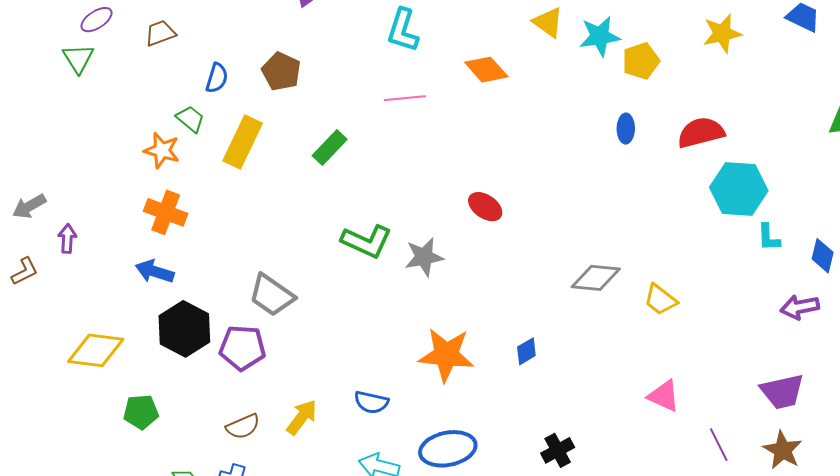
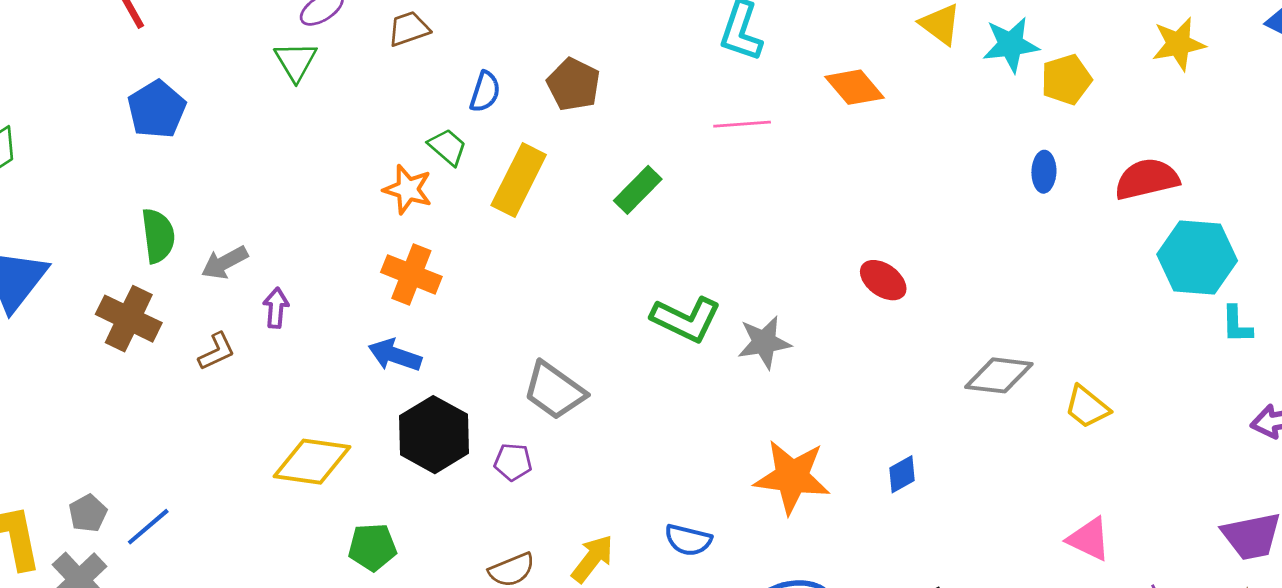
red ellipse: (485, 207) -> (883, 280), moved
purple pentagon: (242, 348) -> (513, 462), size x0.6

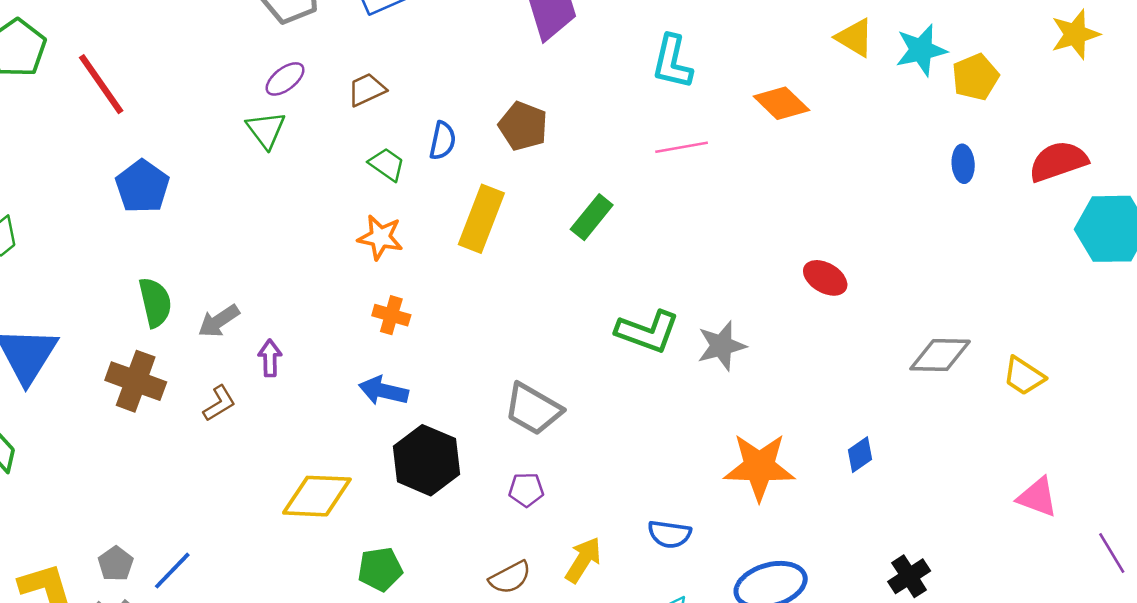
green trapezoid: (447, 147) -> (387, 164), moved
orange cross: (411, 274) -> (391, 315), size x0.7
purple pentagon: (513, 462) -> (526, 490), moved

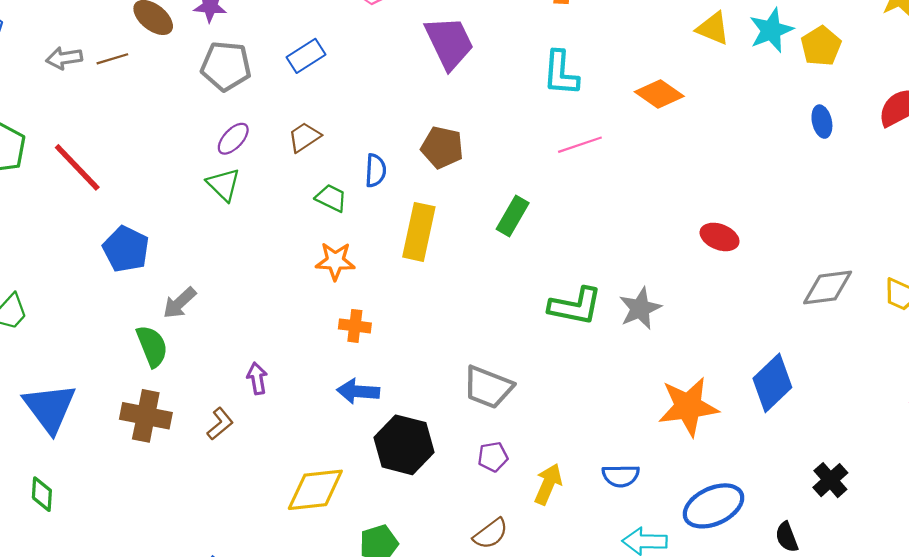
gray arrow: (219, 321) -> (179, 303), moved
blue diamond: (860, 455) -> (772, 383), size x1.8
yellow arrow: (583, 560) -> (548, 484), moved

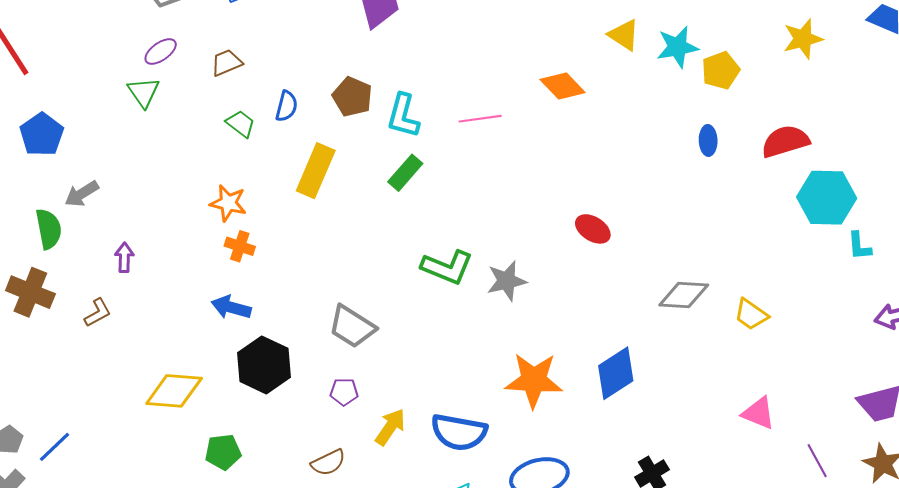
cyan L-shape: (561, 73) -> (403, 116), moved
orange star: (335, 261) -> (228, 203), moved
purple arrow: (257, 378) -> (124, 257), moved
blue semicircle: (621, 476) -> (459, 432), size x1.6

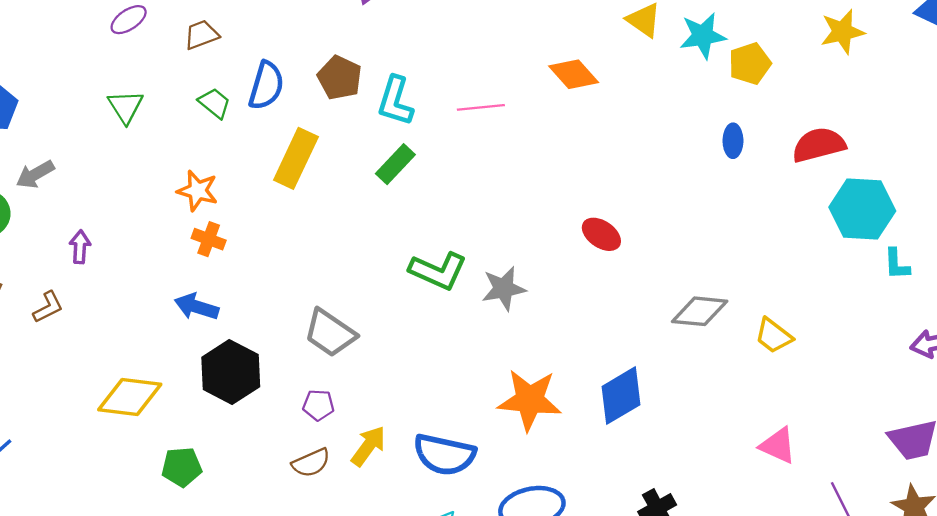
green triangle: (143, 92) -> (125, 107), moved
blue semicircle: (287, 106) -> (266, 86), size x1.4
brown semicircle: (328, 463) -> (311, 463), moved

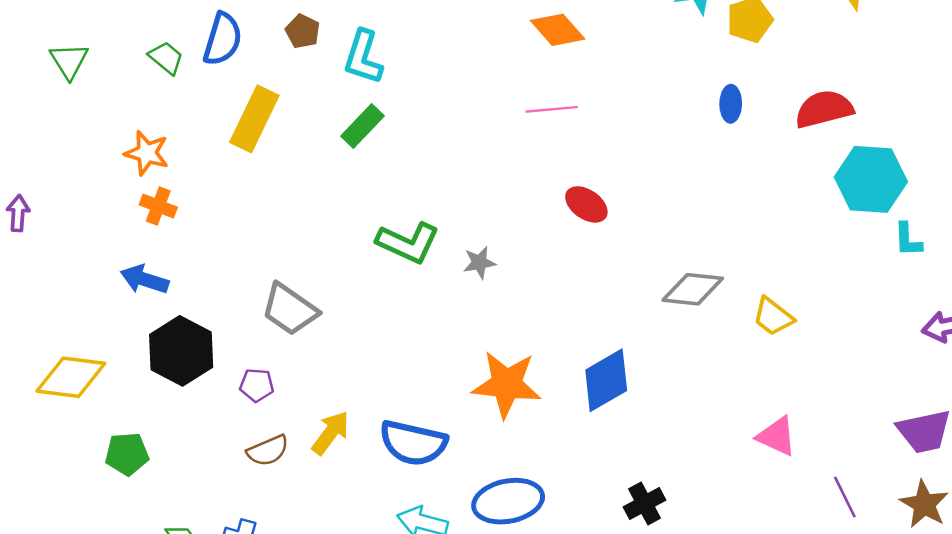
brown pentagon: (340, 78) -> (303, 31), size x0.7
pink line: (481, 107) -> (552, 109), moved
gray star: (504, 288) -> (479, 263), size x0.7
purple pentagon: (318, 405) -> (257, 385), moved

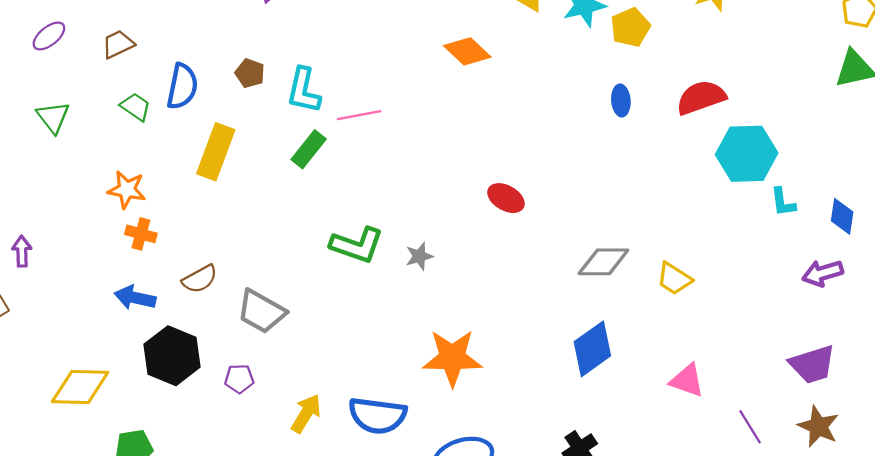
pink line: (552, 109) -> (359, 115), moved
blue diamond: (606, 380) -> (592, 349), moved
brown semicircle: (268, 451) -> (200, 279), moved

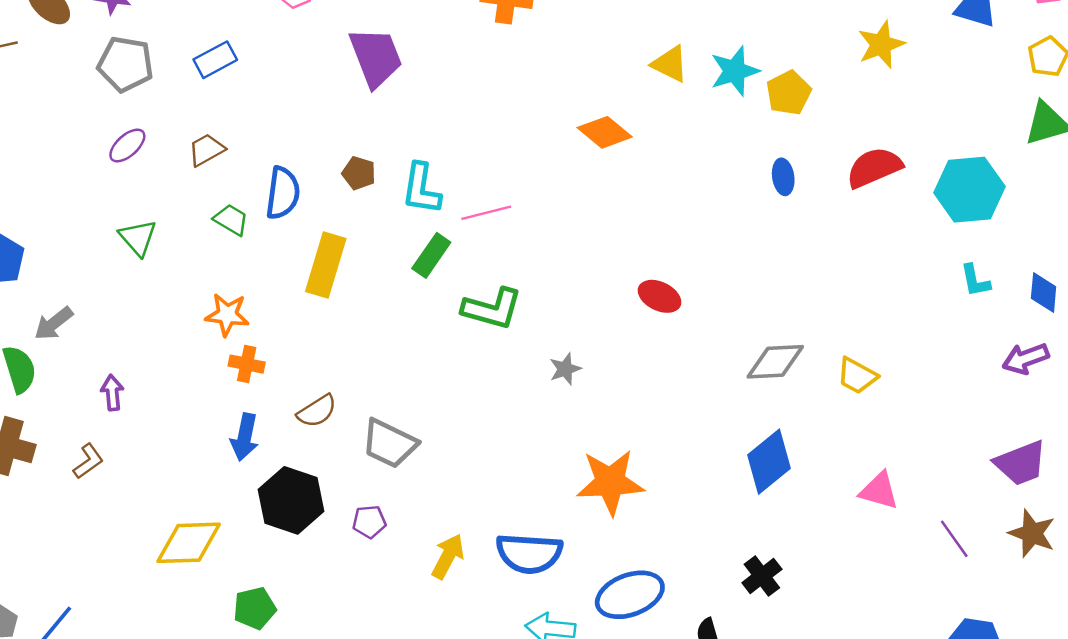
cyan hexagon: (747, 154) -> (969, 190), moved
green L-shape: (357, 245) -> (492, 309), moved
blue arrow: (135, 298) -> (245, 437), turned -87

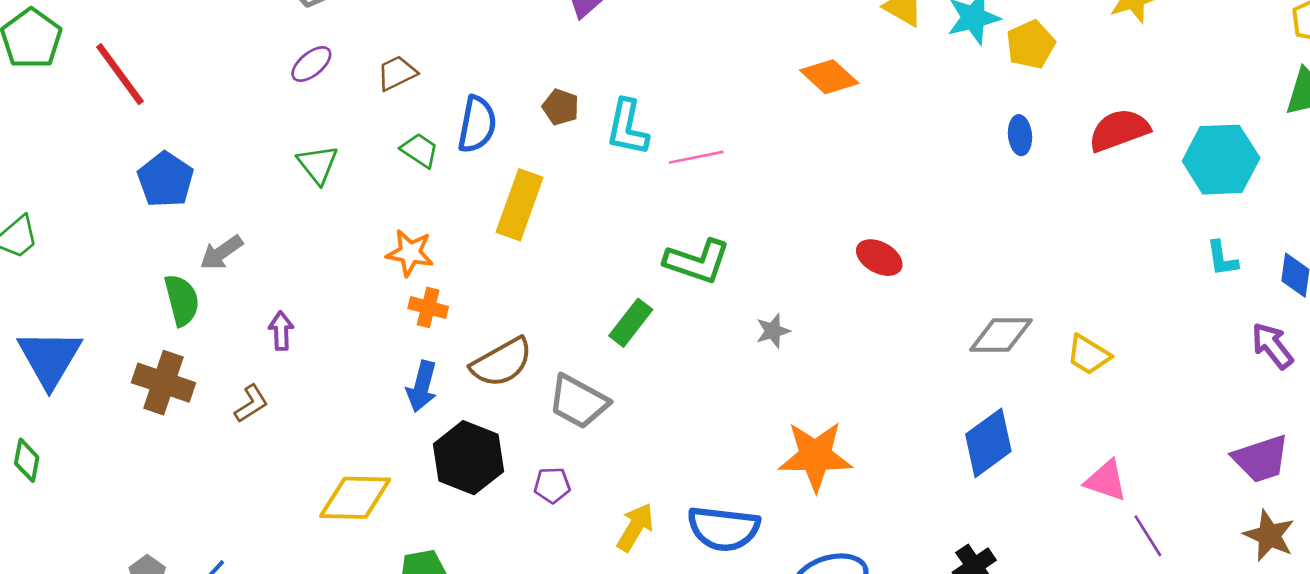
green rectangle: (431, 255) -> (631, 323), moved
purple arrow: (1026, 359) -> (1272, 346), turned 69
brown semicircle: (317, 411) -> (502, 362), size x1.4
purple line: (954, 539) -> (1148, 536), moved

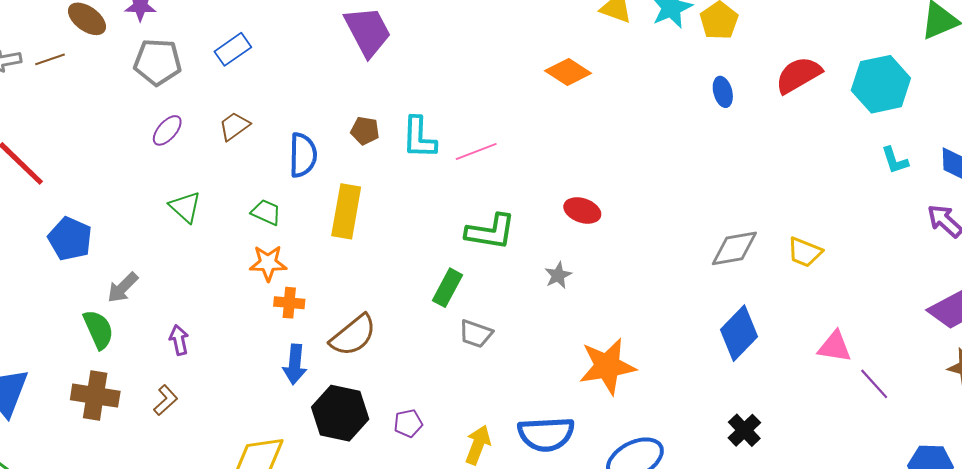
green trapezoid: (420, 150) -> (266, 212), moved
red ellipse: (879, 258) -> (582, 210), moved
gray trapezoid: (578, 402) -> (476, 334), moved, size x0.7

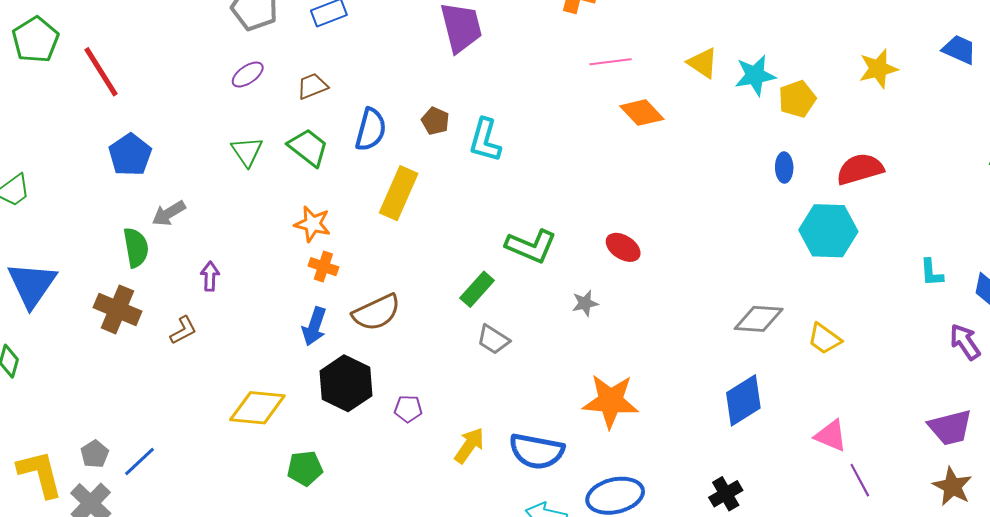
cyan hexagon: (881, 84) -> (828, 231), moved
pink line: (476, 152) -> (611, 62), moved
green trapezoid: (266, 212) -> (308, 147), moved, size x1.4

